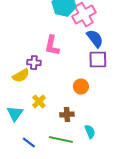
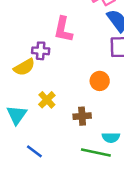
cyan semicircle: (90, 132) -> (111, 137), turned 112
green line: (61, 140) -> (96, 153), moved

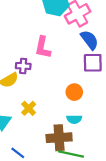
brown cross: (82, 116) -> (59, 138), moved, size x1.6
cyan semicircle: (111, 137) -> (74, 119), moved

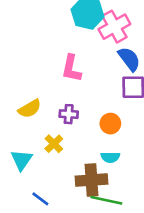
purple cross: (23, 66) -> (69, 114), moved

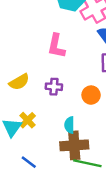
yellow cross: (54, 144) -> (28, 120), moved
cyan semicircle: (110, 157) -> (69, 125), moved, turned 91

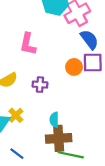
pink L-shape: (56, 46) -> (28, 44), moved
orange circle: (91, 95) -> (74, 67), moved

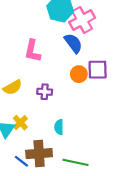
blue semicircle: (89, 40) -> (73, 43), moved
brown cross: (59, 138) -> (39, 154), moved

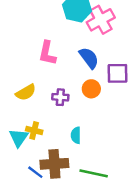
blue semicircle: (73, 43) -> (89, 58), moved
orange circle: (79, 74) -> (91, 89), moved
yellow cross: (20, 123) -> (34, 131), turned -32

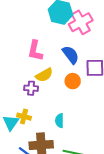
yellow semicircle: (26, 92) -> (44, 75), moved
purple cross: (60, 97) -> (31, 88), moved

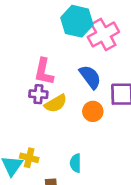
purple cross: (31, 88) -> (38, 94), moved

